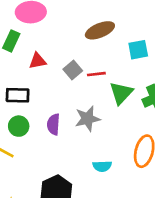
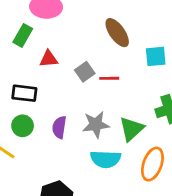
brown ellipse: (100, 30) -> (117, 33), turned 72
green triangle: (121, 93) -> (131, 129), moved
cyan semicircle: (102, 166) -> (106, 159), moved, size x1.5

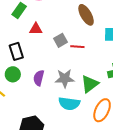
black rectangle: (24, 93) -> (16, 51), turned 60

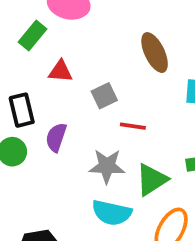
red line: (77, 47) -> (133, 126), moved
purple semicircle: (39, 78) -> (56, 137), moved

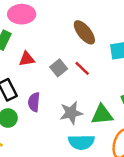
red line: (133, 126) -> (82, 68), moved, turned 49
green triangle: (152, 180) -> (102, 115), turned 40

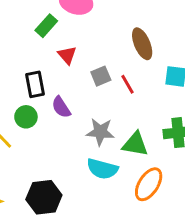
red triangle: (27, 59) -> (67, 55), turned 42
purple semicircle: (34, 102) -> (61, 107), turned -54

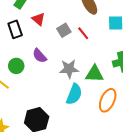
black rectangle: (35, 84) -> (15, 29), moved
cyan semicircle: (102, 169) -> (74, 94), turned -75

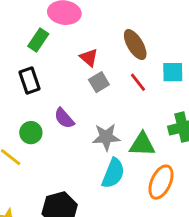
red triangle: (38, 19) -> (89, 58), moved
red line: (83, 33) -> (138, 82), moved

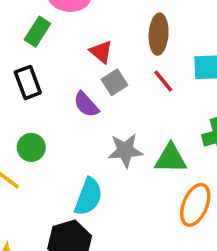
brown ellipse: (135, 45) -> (159, 34), turned 36
purple semicircle: (64, 118) -> (86, 105), moved
cyan semicircle: (113, 173) -> (88, 197), moved

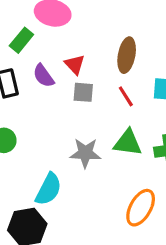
gray square: (115, 82) -> (83, 92), turned 30
purple semicircle: (86, 105) -> (43, 76), moved
green triangle: (171, 158) -> (128, 143), moved

